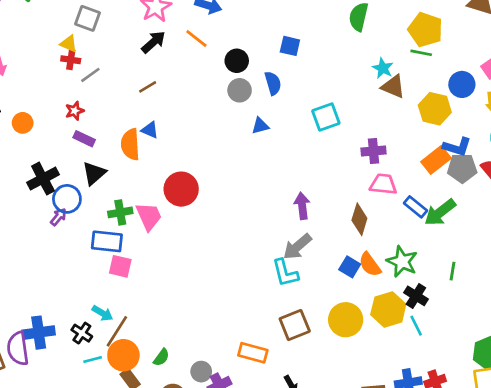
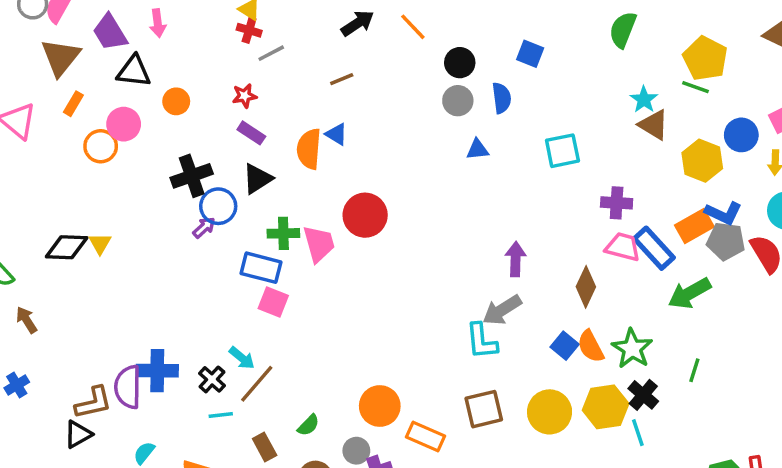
blue rectangle: (415, 207) -> (654, 248), moved, size x1.4
orange circle: (123, 355) -> (380, 406), moved

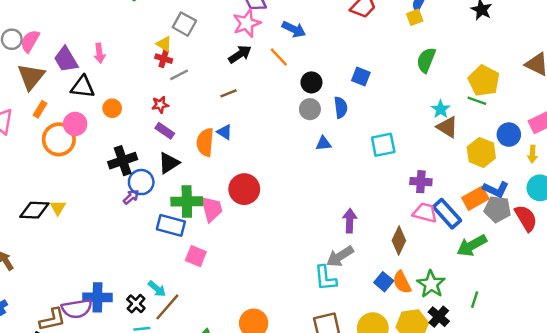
orange circle: (101, 146) -> (59, 139), size x1.4
green cross: (283, 233) -> (187, 201), size x1.4
pink square: (273, 302) -> (196, 256), moved
purple semicircle: (128, 387) -> (77, 309), turned -100

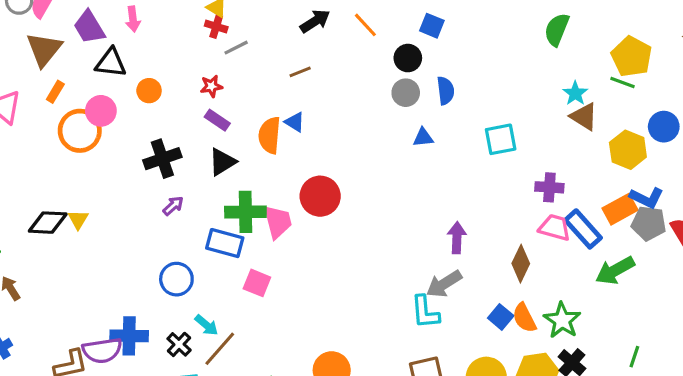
blue square: (361, 77) -> (432, 26), moved
blue circle: (141, 182) -> (176, 279), moved
green line: (475, 300) -> (634, 357), moved

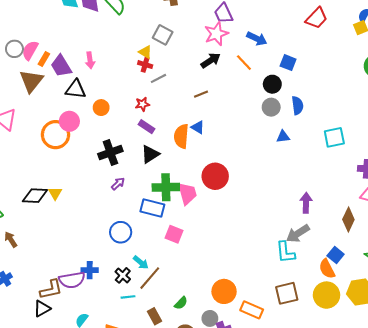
orange rectangle: (55, 92) -> (44, 59), moved
orange semicircle: (524, 318) -> (327, 269), moved
blue cross: (129, 336) -> (90, 270), size x0.7

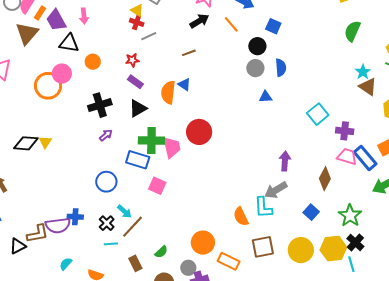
cyan square: (334, 137) -> (318, 114), moved, turned -30
orange semicircle: (327, 269) -> (241, 217), moved
black triangle: (42, 309) -> (18, 246), moved

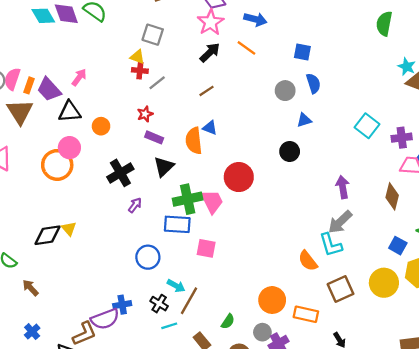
pink arrow: (84, 16) -> (79, 77), turned -126
blue square: (273, 26) -> (302, 52), moved
black circle: (257, 46) -> (290, 151), moved
blue square: (311, 212) -> (398, 246), moved

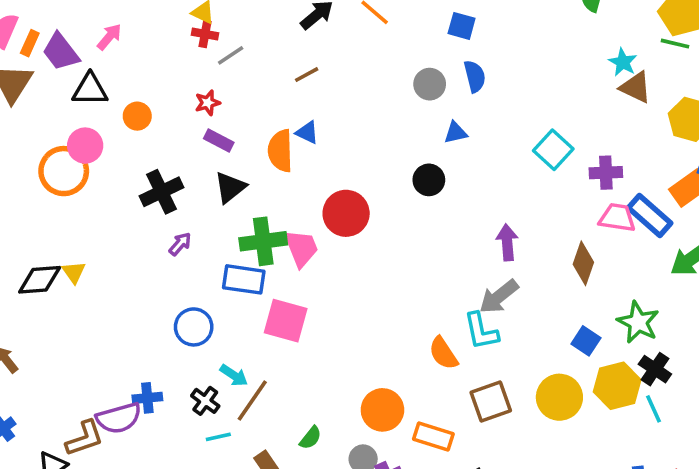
pink square: (206, 248) -> (286, 321), size x1.4

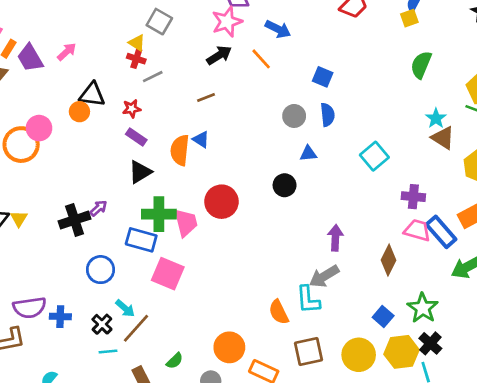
black triangle: (90, 89) -> (92, 95), moved
cyan square: (553, 150) -> (374, 156), moved
black cross: (162, 192) -> (75, 220), moved
purple semicircle: (119, 418) -> (30, 308), moved

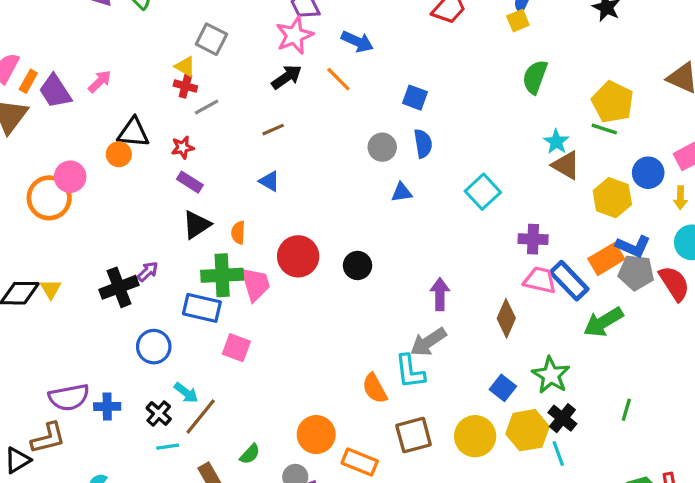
orange semicircle: (180, 150) -> (238, 233), moved, size x0.6
black circle: (285, 185) -> (358, 265), moved
pink square: (168, 274) -> (236, 348), size x0.7

